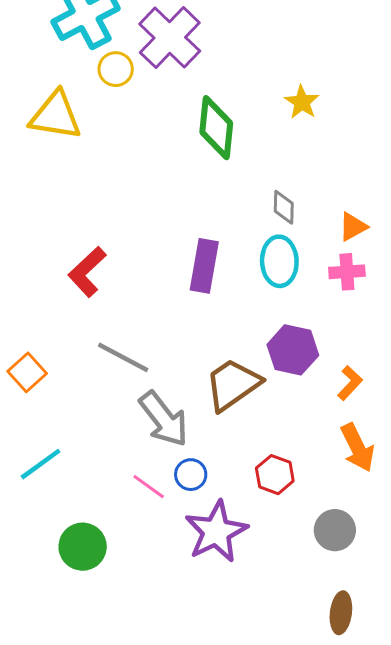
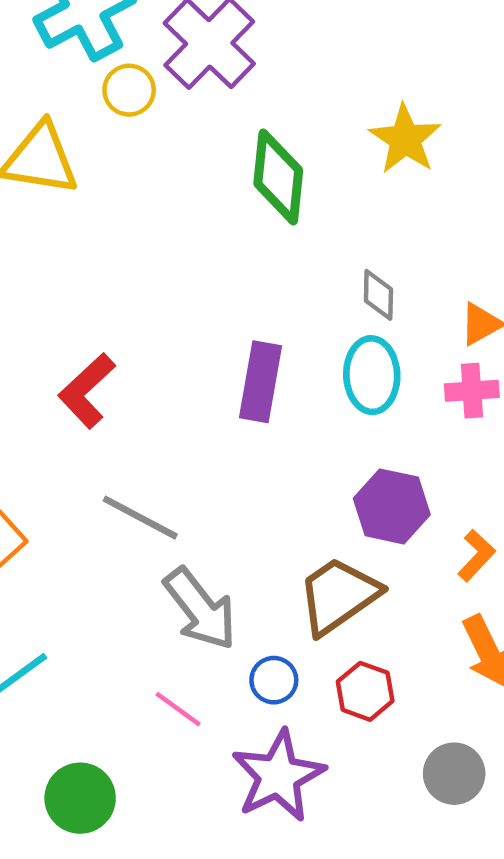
yellow star: (302, 102) -> (405, 139), size x1.4
brown trapezoid: (233, 384) -> (338, 596), moved
blue circle: (191, 475) -> (274, 680), moved

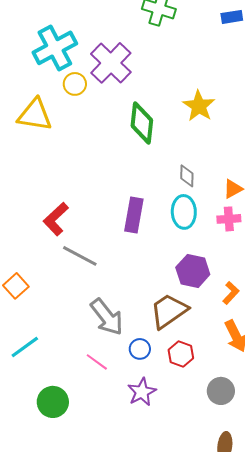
gray line: (140, 518) -> (80, 256), moved
purple star: (278, 776) -> (142, 392), size x0.7

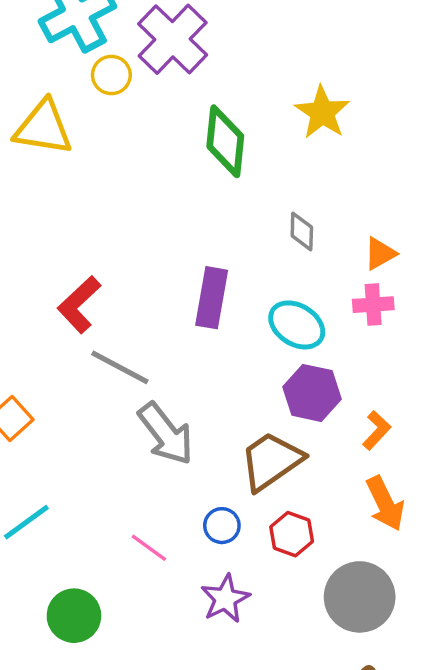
cyan ellipse: (184, 212) -> (297, 325), moved, turned -56
gray arrow: (107, 317) -> (166, 434), moved
gray circle: (221, 391) -> (360, 597), size x1.5

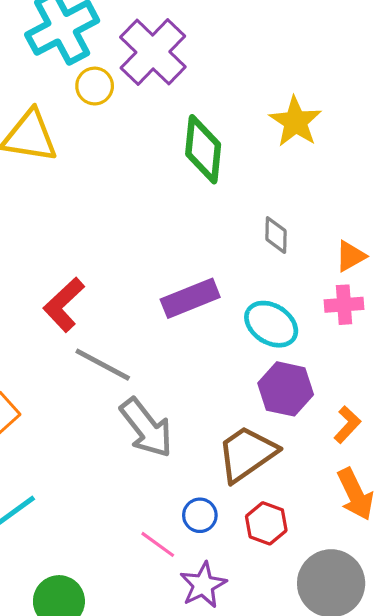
purple rectangle: (212, 298) -> (190, 298), turned 58
pink line: (149, 548) -> (158, 544), moved

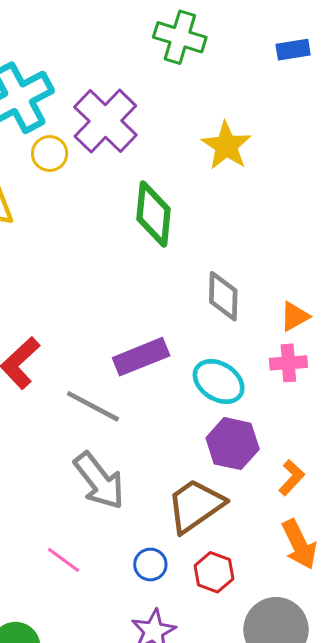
yellow star: (295, 122) -> (226, 146), moved
gray diamond: (276, 235) -> (223, 296), size x1.4
gray line: (103, 365) -> (93, 406), moved
pink line: (158, 544) -> (64, 560), moved

